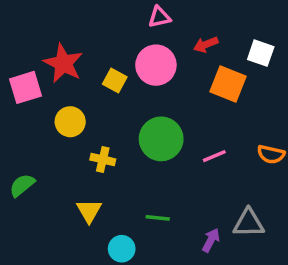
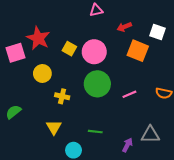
pink circle: (156, 65) -> (94, 52), moved

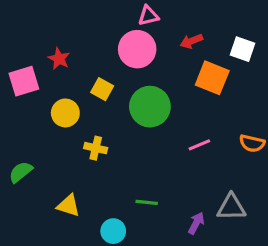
red star: (38, 38) -> (59, 59), size x0.6
yellow square: (69, 49) -> (102, 89), moved
pink circle: (94, 52) -> (137, 49), moved
green circle: (97, 84) -> (150, 107), moved
yellow triangle: (54, 127) -> (69, 206), moved, turned -42

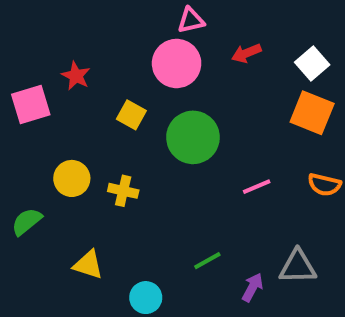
white square: (242, 49) -> (312, 63), turned 30
orange square: (212, 78) -> (312, 113), moved
yellow circle: (65, 113) -> (72, 178), moved
green line: (147, 202) -> (207, 261), moved, turned -35

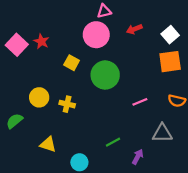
pink square: (31, 105) -> (17, 45), moved, turned -30
orange square: (312, 113) -> (170, 62), turned -30
gray triangle: (298, 267) -> (162, 133), moved

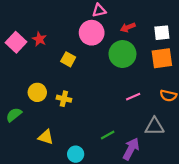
white square: (170, 35) -> (162, 33), turned 35
green circle: (105, 75) -> (122, 54), moved
purple arrow: (138, 157) -> (131, 149), size x1.5

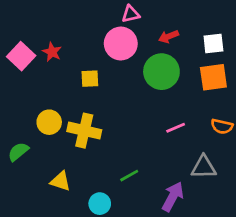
yellow square: (68, 59) -> (90, 79), turned -32
yellow cross: (64, 99) -> (84, 131), size x1.6
green line: (108, 135) -> (129, 176), moved

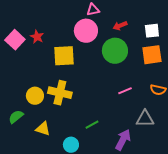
yellow square: (90, 79) -> (64, 56), size x1.6
yellow circle: (49, 122) -> (35, 96), moved
green semicircle: (18, 152) -> (16, 117), moved

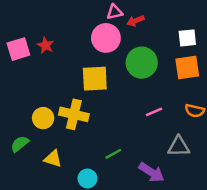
red arrow: (120, 26) -> (136, 21), moved
pink square: (15, 40) -> (18, 49), turned 30
yellow square: (64, 56) -> (95, 79), moved
purple arrow: (123, 140) -> (152, 172), turned 95

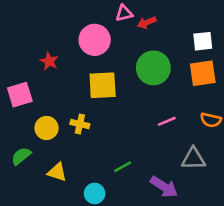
pink circle: (106, 38) -> (95, 40), moved
red star: (46, 45) -> (49, 61), moved
pink square: (18, 49) -> (20, 95), moved
yellow cross: (74, 114) -> (80, 124), size x0.6

